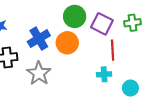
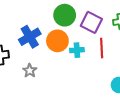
gray star: (39, 73) -> (30, 71), size x0.6
cyan cross: (104, 74) -> (77, 50), moved

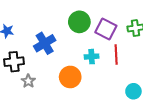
orange circle: (57, 41) -> (70, 77), moved
gray star: (30, 71) -> (28, 81), moved

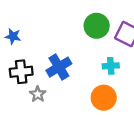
blue cross: (45, 43) -> (59, 67), moved
orange circle: (70, 77) -> (104, 98), moved

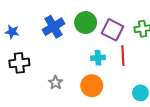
blue cross: (59, 67) -> (53, 27), moved
gray star: (38, 94) -> (56, 83), moved

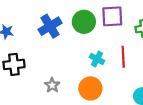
purple square: (113, 30) -> (112, 16), moved, turned -30
cyan cross: (98, 58) -> (97, 59), turned 32

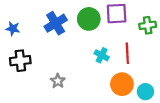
orange circle: (90, 88) -> (122, 84), moved

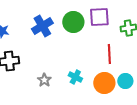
cyan cross: (102, 55) -> (75, 77), moved
cyan circle: (145, 92) -> (125, 81), moved

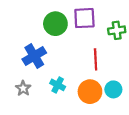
blue cross: (42, 26) -> (34, 56), moved

